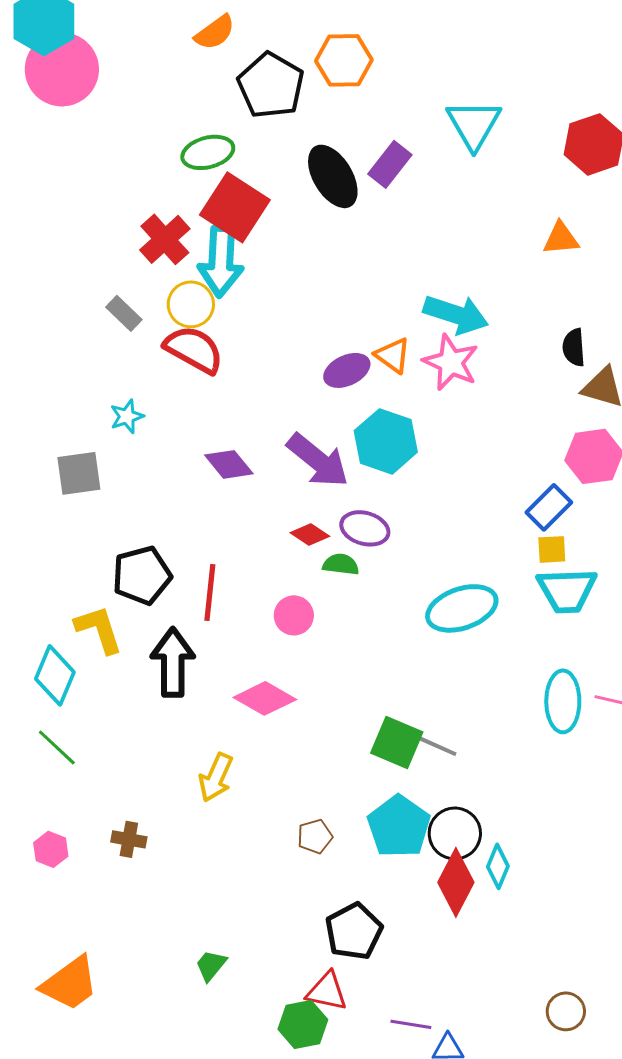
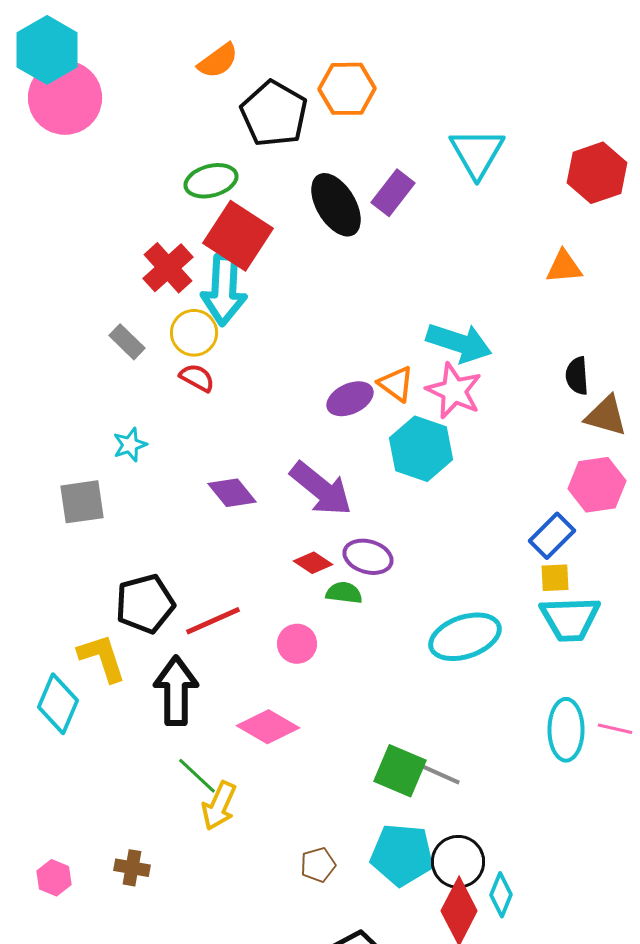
red semicircle: (194, 349) -> (197, 378), size x0.6
cyan hexagon: (386, 441) -> (421, 449), moved
red line: (210, 592) -> (213, 621), turned 60
green line: (57, 747) -> (197, 776), moved
cyan pentagon: (399, 826) -> (402, 855), turned -30

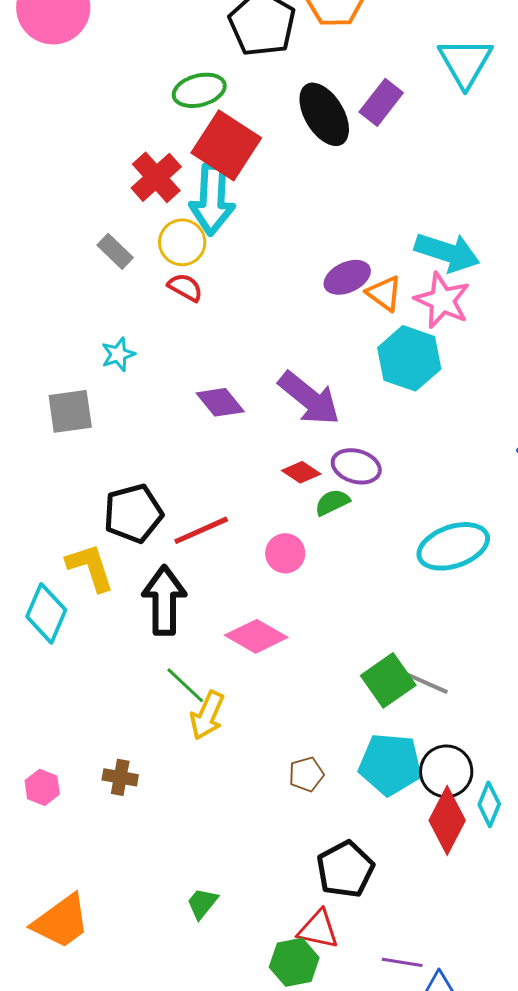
purple ellipse: (350, 399) -> (347, 277), moved
green semicircle: (344, 593) -> (332, 502), turned -33
green square: (400, 771) -> (388, 680), turned 32

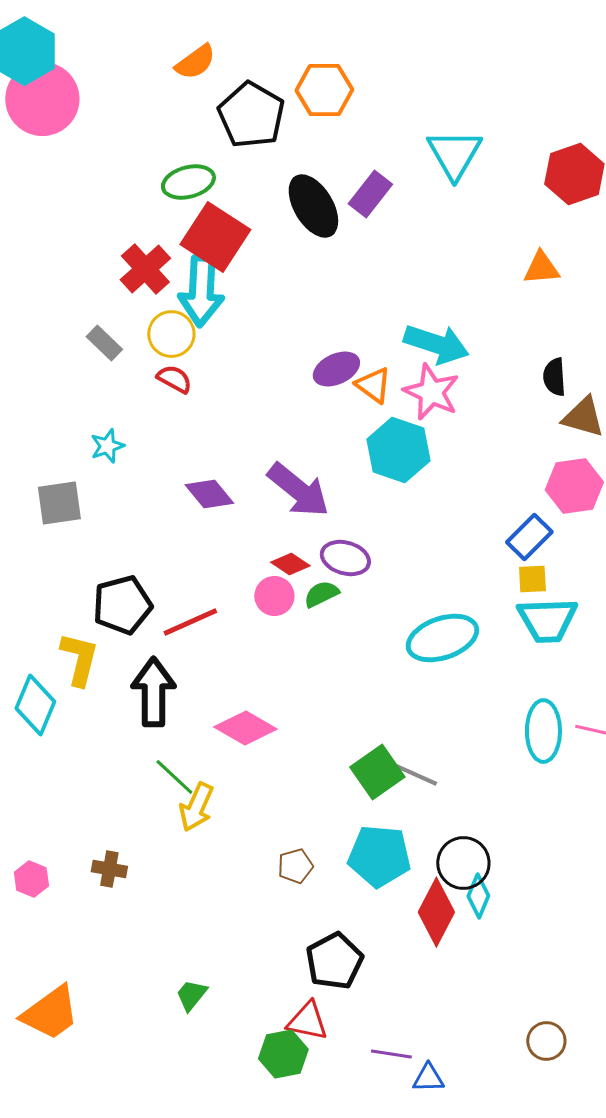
pink circle: (285, 553) -> (274, 596), moved
yellow L-shape: (90, 567) -> (79, 659), turned 32
black circle: (446, 771) -> (463, 863), moved

